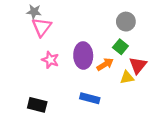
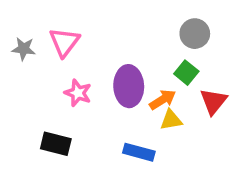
gray star: (34, 12) -> (24, 49), moved
yellow triangle: (127, 77) -> (171, 120), moved
black rectangle: (37, 105) -> (56, 144), moved

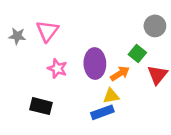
gray circle: (195, 34) -> (155, 26), moved
yellow triangle: (171, 120) -> (111, 96), moved
blue rectangle: (139, 152) -> (102, 112), turned -35

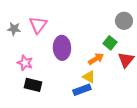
purple ellipse: (95, 64) -> (62, 48), moved
pink star: (57, 69) -> (25, 63), moved
yellow triangle: (111, 96) -> (89, 77), turned 40

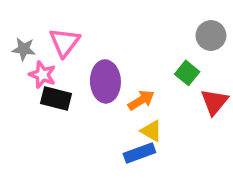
orange arrow: (96, 59) -> (141, 100), moved
pink star: (25, 63) -> (42, 75), moved
black rectangle: (33, 85) -> (56, 98), moved

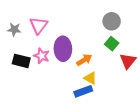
gray circle: (211, 36) -> (112, 21), moved
pink star: (42, 75) -> (42, 56), moved
black rectangle: (56, 98) -> (21, 61), moved

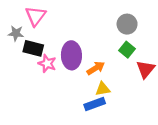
pink triangle: (39, 25) -> (36, 16), moved
black rectangle: (21, 61) -> (33, 48), moved
yellow triangle: (90, 78) -> (103, 89), turned -40

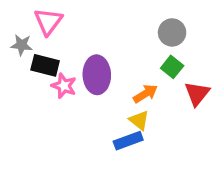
orange arrow: (96, 68) -> (145, 94), moved
yellow triangle: (103, 89) -> (139, 120), turned 49

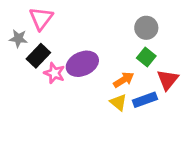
black rectangle: (45, 65) -> (38, 56), turned -60
purple ellipse: (97, 75) -> (82, 64), turned 68
blue rectangle: (128, 141) -> (145, 100), moved

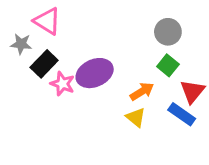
pink triangle: (41, 18) -> (47, 21), turned -35
blue rectangle: (145, 100) -> (182, 114), moved, turned 55

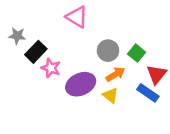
pink triangle: (47, 21) -> (77, 17), moved
gray circle: (168, 32) -> (108, 51), moved
purple ellipse: (95, 73) -> (81, 84), moved

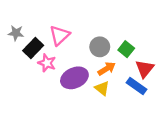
pink triangle: (77, 17) -> (60, 35), moved, turned 45

